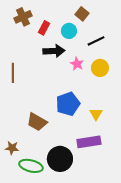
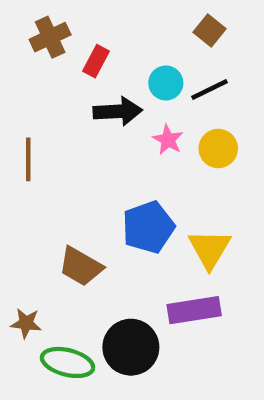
brown square: (82, 14) -> (209, 31), moved
cyan circle: (69, 31) -> (166, 83), moved
yellow triangle: (96, 114) -> (209, 249), size x1.5

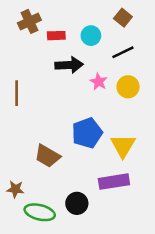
red rectangle: (96, 61) -> (56, 36), turned 60
cyan circle: (166, 83) -> (91, 36), moved
black circle: (131, 347) -> (77, 203), size x0.7

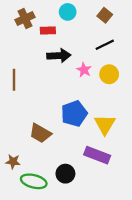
cyan circle: (91, 36) -> (68, 12), moved
purple rectangle: (114, 182) -> (97, 155), turned 30

